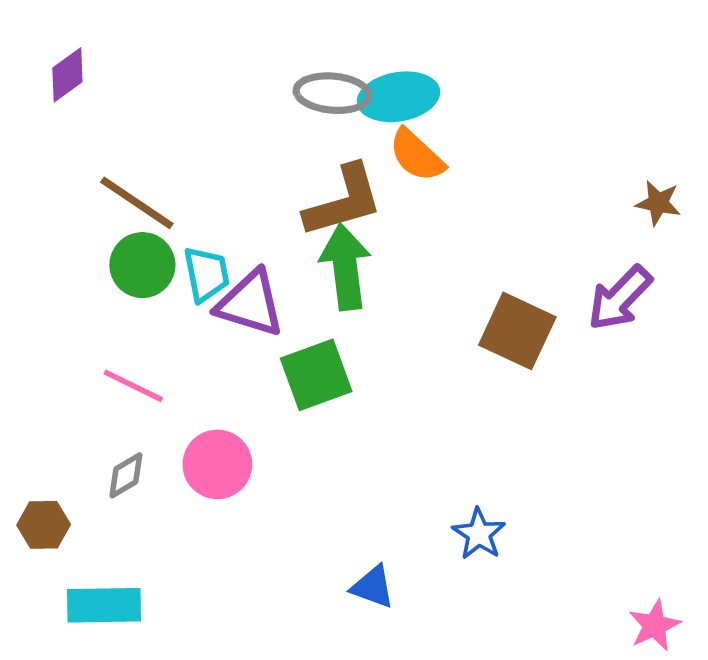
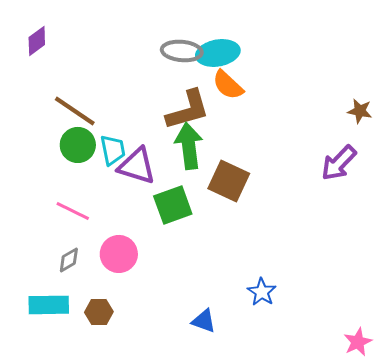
brown square: (517, 331) -> (229, 181), moved
brown hexagon: (44, 525) -> (99, 312), moved
cyan rectangle: (104, 605) -> (49, 305), moved

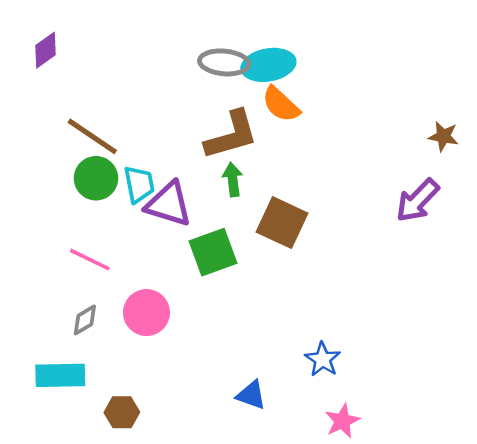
green arrow: (189, 146) -> (233, 179), size x0.6
brown hexagon: (99, 312) -> (122, 412), moved
pink star: (358, 342) -> (342, 421), moved

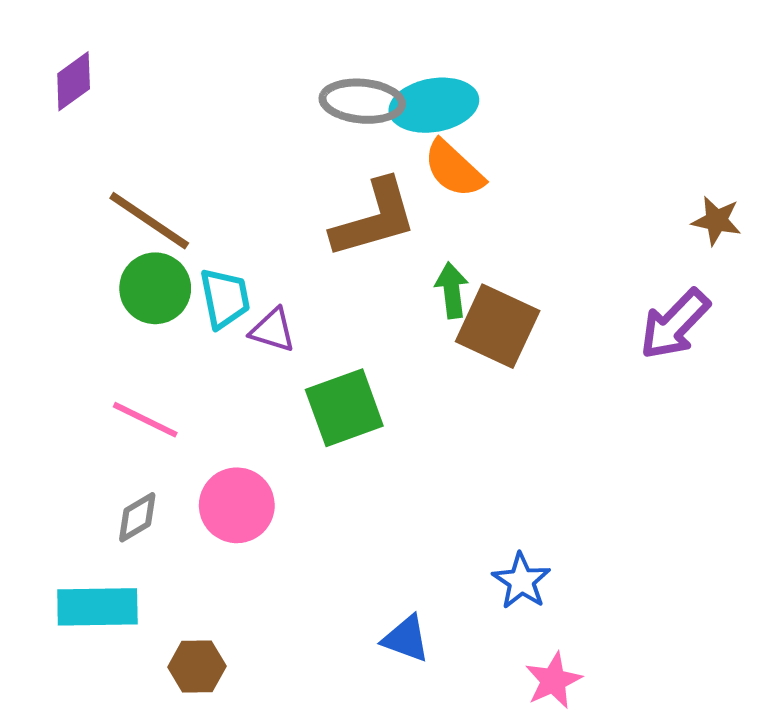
green arrow: (233, 179) -> (452, 290), moved
purple triangle: (169, 204) -> (273, 330), size x0.6
brown square: (282, 223) -> (498, 326), moved

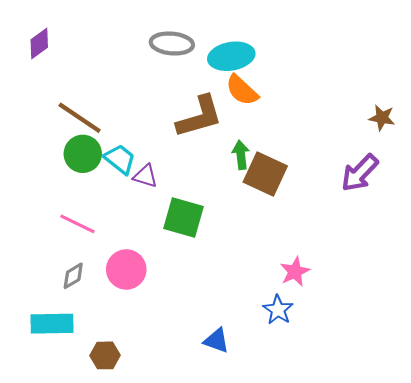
gray ellipse: (362, 101) -> (172, 43), moved
cyan trapezoid: (225, 298) -> (120, 159), turned -40
green square: (344, 408) -> (184, 217), turned 36
pink star: (553, 680) -> (295, 272), moved

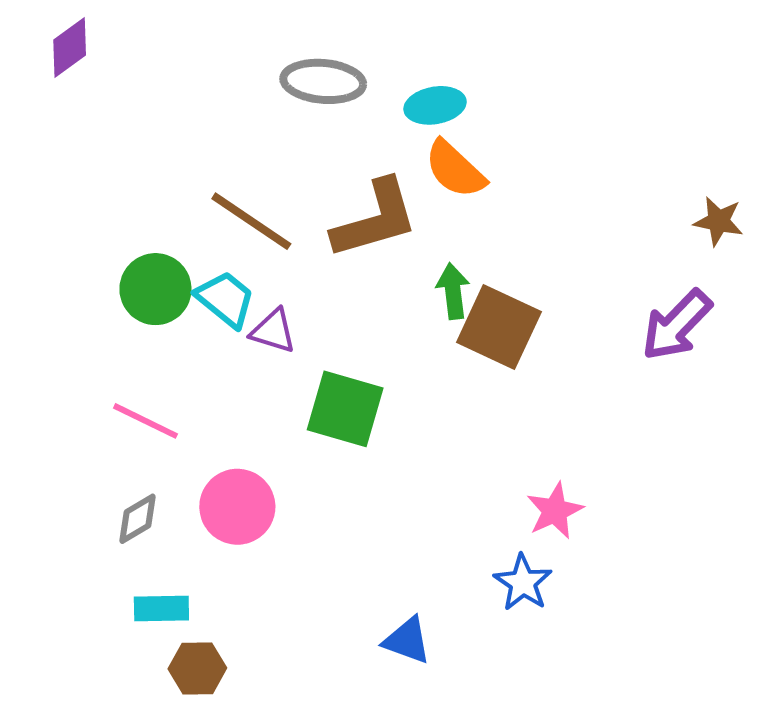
purple diamond: (39, 43) -> (70, 47), moved
cyan ellipse: (231, 56) -> (435, 105), size x0.7
brown line: (80, 118) -> (251, 221), moved
cyan rectangle: (52, 324) -> (161, 609), moved, size x0.7

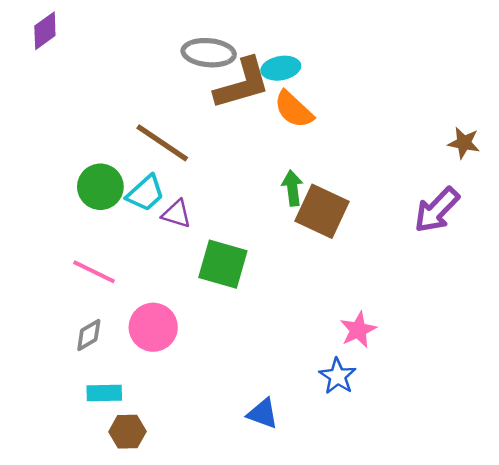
brown L-shape: (375, 219) -> (242, 84), moved
cyan trapezoid: (225, 299) -> (145, 193), turned 99

